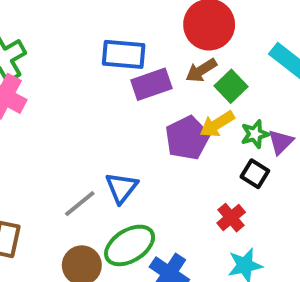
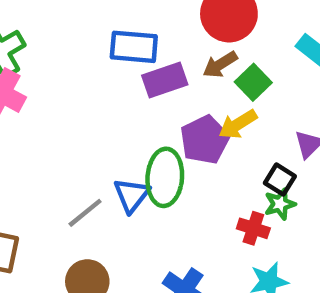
green star: (255, 134) -> (280, 204), moved
red cross: (231, 218) -> (253, 228), turned -32
green ellipse: (130, 245) -> (165, 177), moved, turned -54

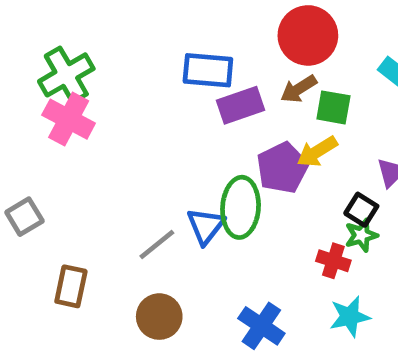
green square: (253, 82) -> (333, 107), turned -36

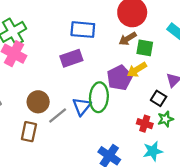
purple rectangle: (241, 105) -> (71, 58), moved
green star: (361, 235) -> (165, 119), moved
brown rectangle: (71, 286) -> (29, 132), moved
brown circle: (159, 317) -> (38, 102), moved

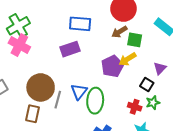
green ellipse: (99, 97) -> (95, 101), moved
brown circle: (38, 102) -> (41, 87), size x1.4
gray line: (58, 116) -> (58, 100), turned -36

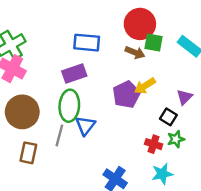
brown arrow: (119, 32) -> (135, 52), turned -126
green square: (135, 40) -> (154, 43), moved
brown circle: (41, 87) -> (22, 112), moved
green ellipse: (95, 101) -> (69, 106), moved

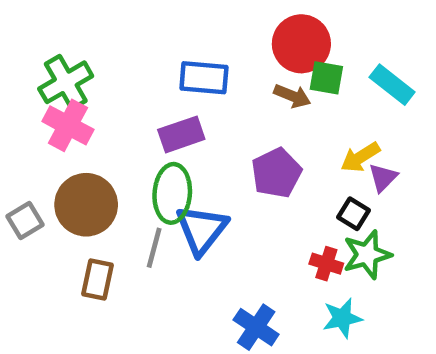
yellow arrow: (145, 86) -> (360, 157), moved
blue triangle: (85, 126) -> (202, 230), size x1.4
green star: (176, 139) -> (367, 255), size x1.5

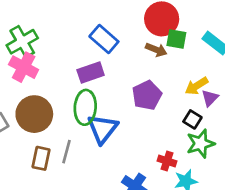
blue rectangle: (204, 78) -> (104, 39), turned 36
gray line: (154, 248) -> (66, 152), moved
red cross: (326, 264) -> (167, 161), moved

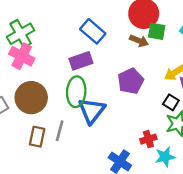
red cross: (167, 161) -> (148, 139), turned -35

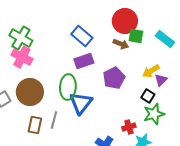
green cross: (21, 34) -> (21, 38), turned -30
purple rectangle: (81, 61) -> (84, 61), moved

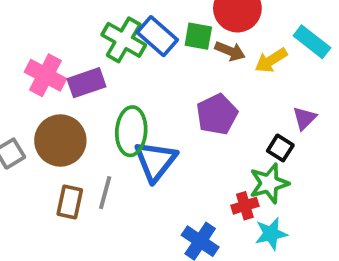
green square: (136, 36) -> (198, 36), moved
green cross: (21, 38) -> (124, 40), moved
purple rectangle: (84, 61) -> (86, 83), moved
yellow arrow: (151, 71) -> (271, 60), moved
green star: (154, 114) -> (269, 183), moved

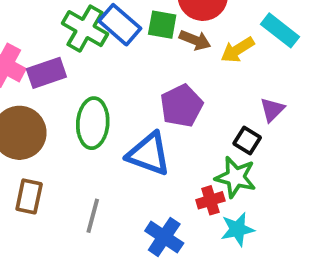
blue triangle: (155, 161) -> (149, 154), moved, turned -48
green star: (269, 183) -> (236, 177), turned 30
gray line: (105, 193) -> (93, 216), moved

